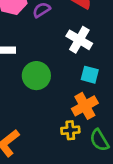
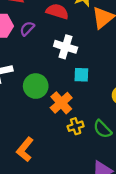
orange cross: (85, 106) -> (61, 103), moved

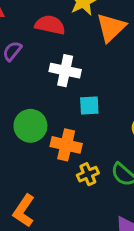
orange cross: (61, 103) -> (66, 145), turned -30

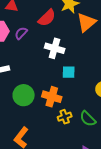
red semicircle: (50, 25) -> (47, 18), turned 120
green circle: (30, 126) -> (24, 95), moved

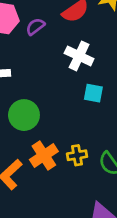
orange cross: (52, 97) -> (44, 155), moved, turned 30

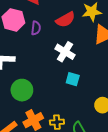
purple semicircle: (35, 27) -> (36, 28), turned 128

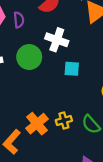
green circle: (22, 90) -> (29, 57), moved

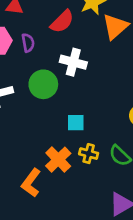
cyan square: (72, 69) -> (76, 123), moved
yellow cross: (64, 120) -> (89, 154), turned 35

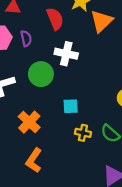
red semicircle: (62, 21) -> (55, 19), turned -65
orange cross: (58, 160) -> (29, 122), moved

